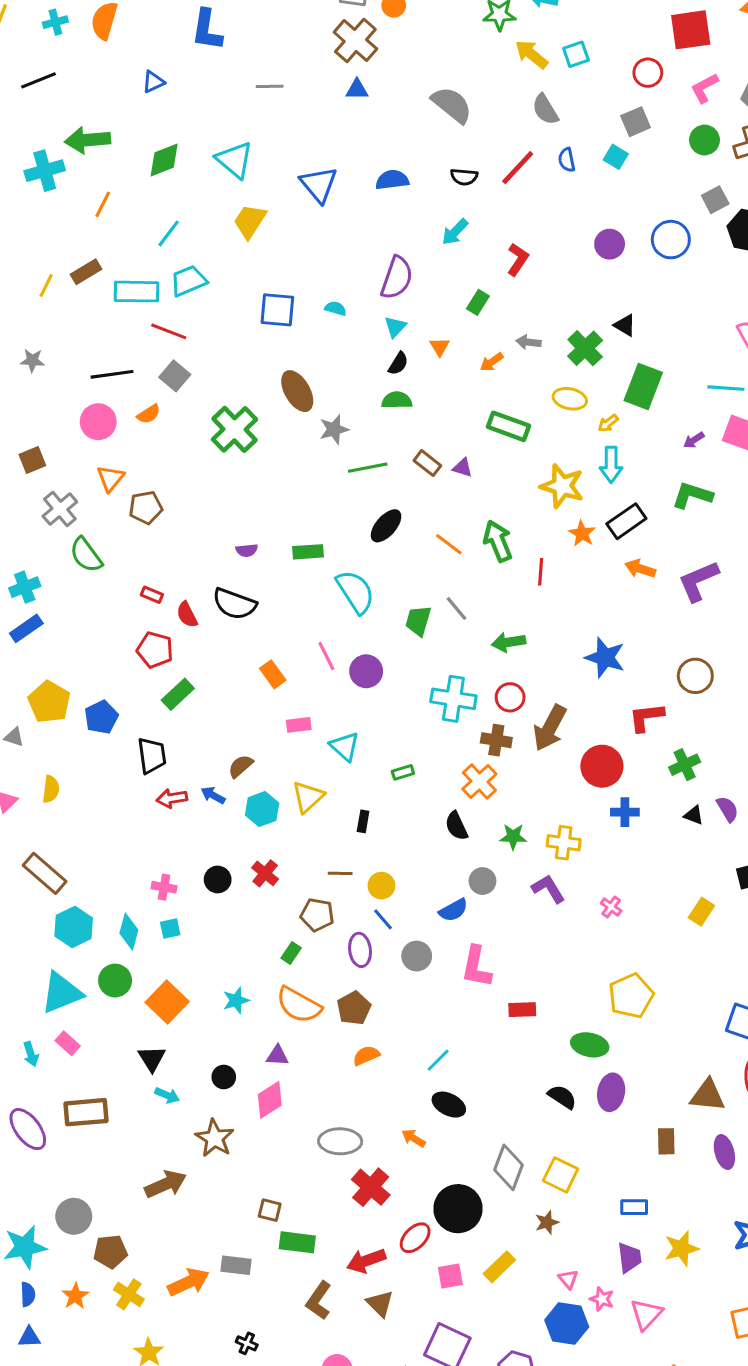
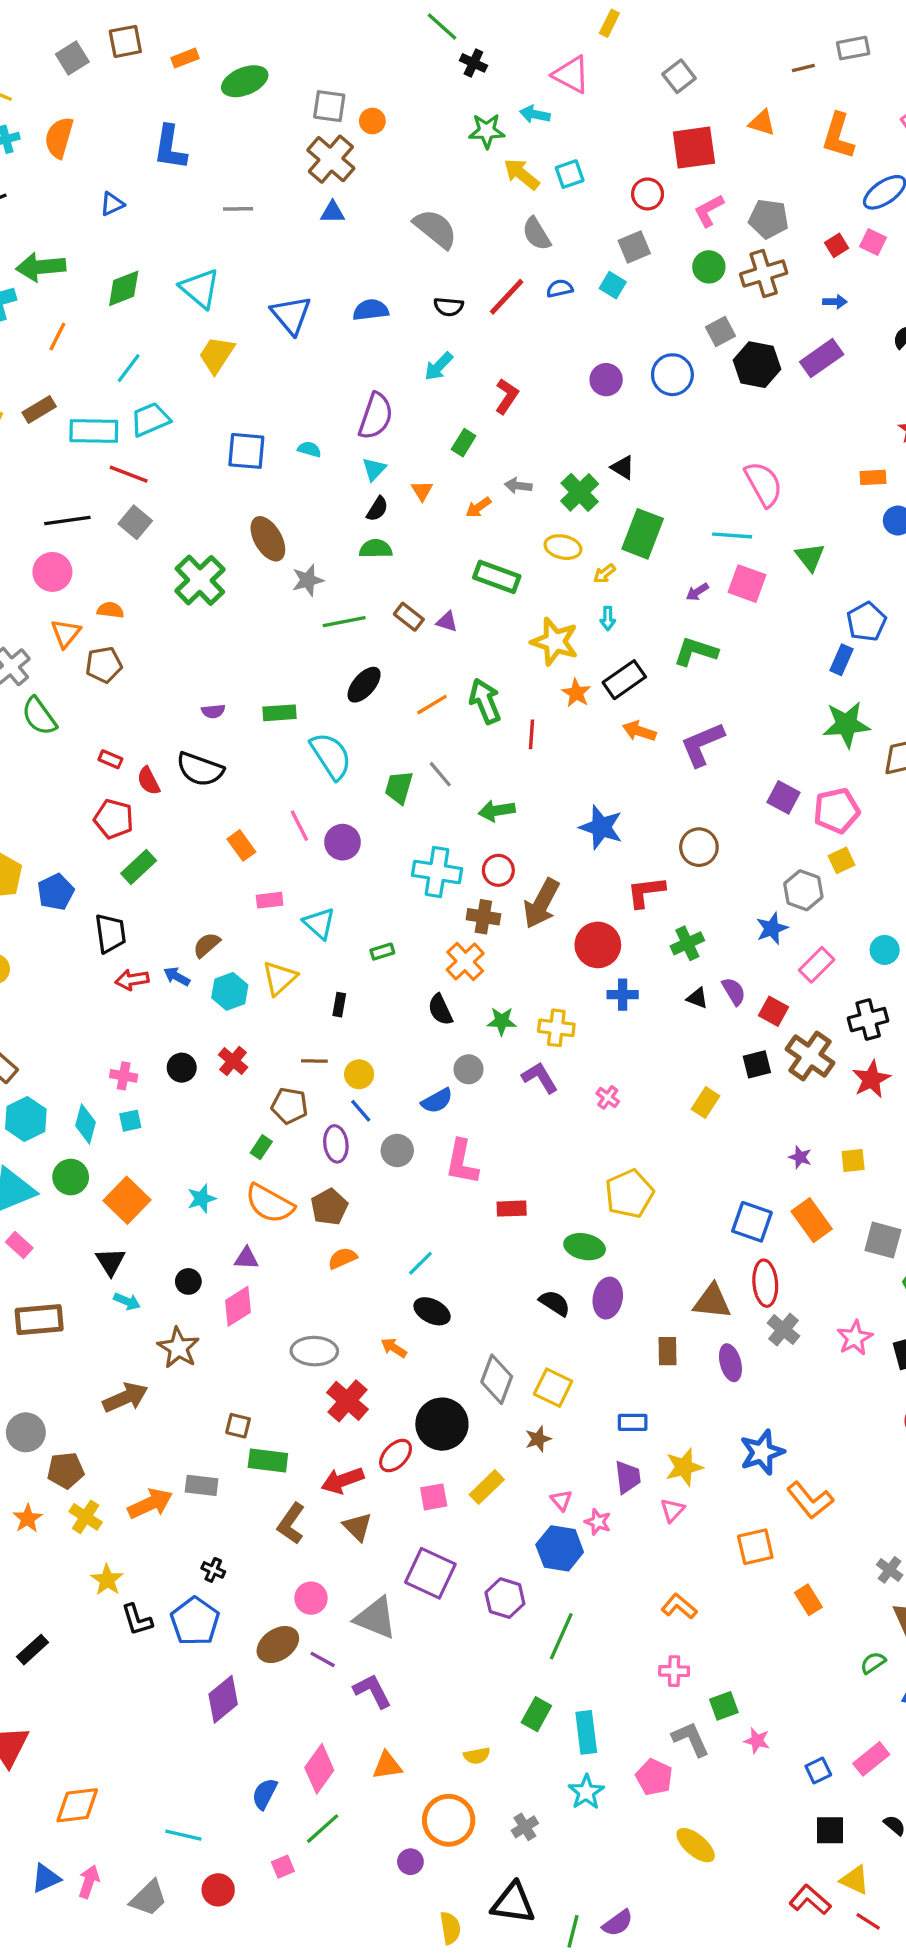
blue semicircle: (567, 160) -> (560, 288), turned 90
orange semicircle: (149, 414) -> (110, 610), moved, turned -140
cyan arrow: (611, 465) -> (608, 618), size x0.6
orange line: (449, 544) -> (432, 705), turned -68
pink triangle: (646, 1314) -> (672, 1510), moved, size x0.7

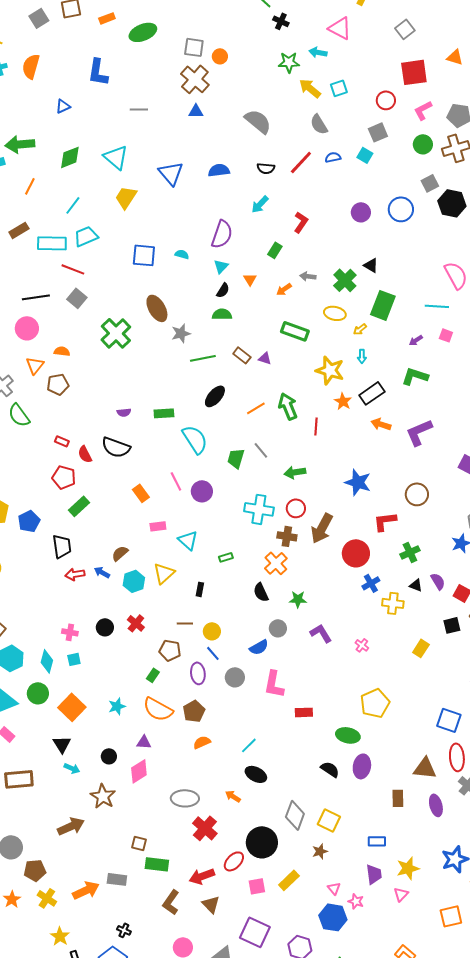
pink square: (747, 584) -> (446, 335), size x0.6
blue cross: (623, 995) -> (371, 583), turned -30
yellow cross: (556, 1028) -> (393, 603), moved

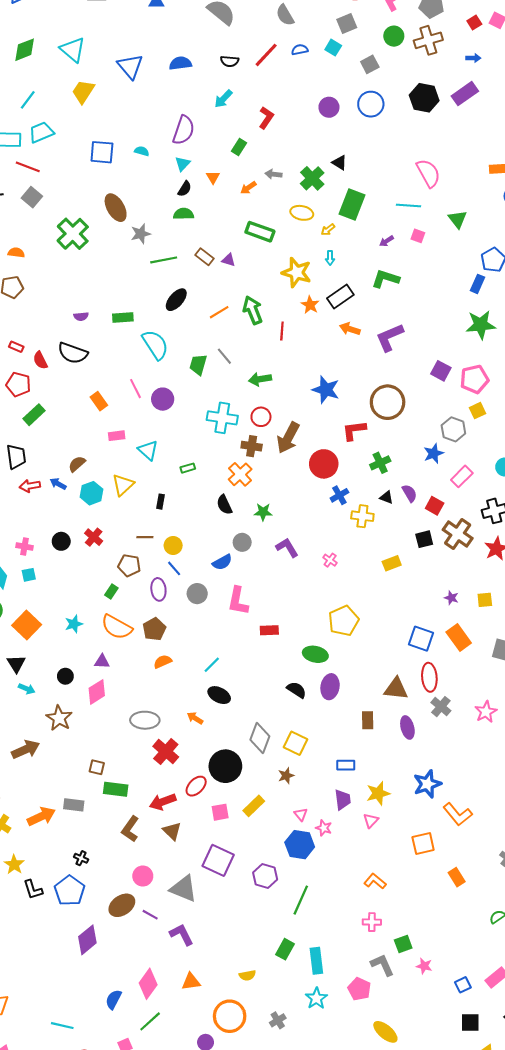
gray square: (430, 183) -> (370, 64), moved
brown circle: (417, 494) -> (388, 402), size x1.4
yellow rectangle: (421, 648) -> (392, 563), turned 36

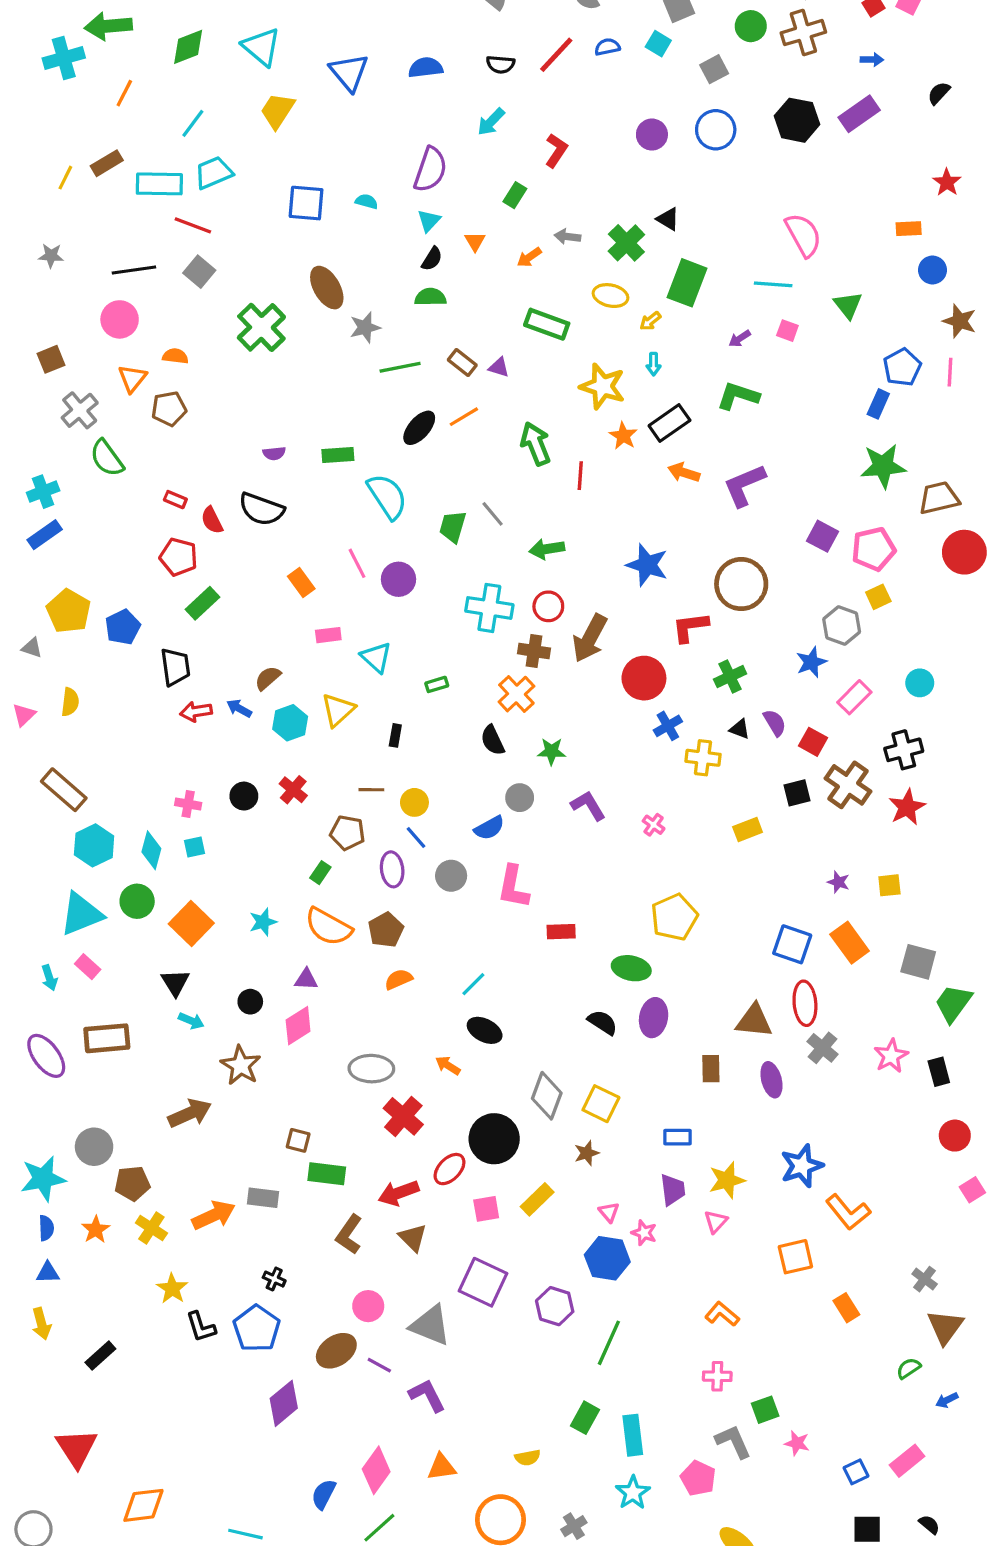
orange line: (219, 312) -> (464, 417), moved

